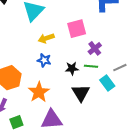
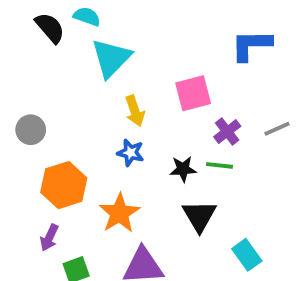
yellow arrow: (46, 38) -> (135, 111), turned -91
gray line: (120, 68) -> (277, 129), moved
cyan rectangle: (107, 83) -> (247, 255), moved

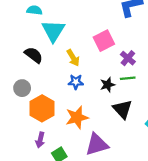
black semicircle: (50, 28) -> (34, 55), moved
gray circle: (31, 130) -> (22, 88), moved
orange star: (119, 213) -> (77, 117), turned 30

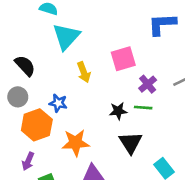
black semicircle: (34, 55) -> (25, 66), moved
blue star: (76, 82) -> (58, 103), moved

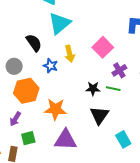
pink square: (123, 59) -> (103, 47), turned -36
black semicircle: (25, 66) -> (34, 43), moved
blue star: (58, 103) -> (51, 66), moved

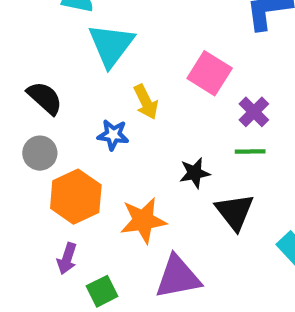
black semicircle: (34, 43) -> (45, 98), moved
black star: (93, 89) -> (195, 173), moved

